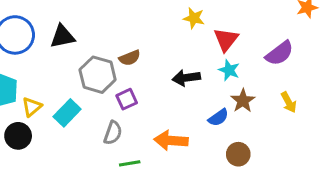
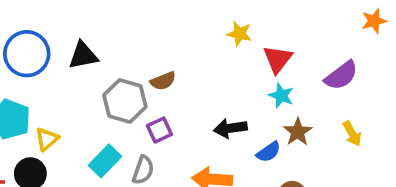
black arrow: (186, 78) -> (230, 128), moved
cyan rectangle: (67, 113) -> (105, 161), moved

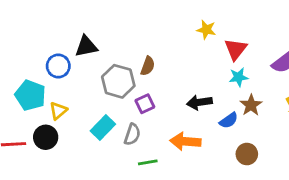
blue circle: (27, 54) -> (58, 66), moved, size x0.7
brown semicircle: (163, 81) -> (148, 66), turned -48
cyan star: (281, 95) -> (238, 77), turned -30

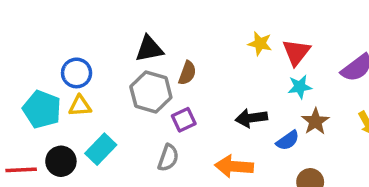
yellow star: (206, 30) -> (260, 44), moved
black triangle: (86, 46) -> (149, 49), moved
yellow triangle: (58, 111) -> (80, 106), moved, turned 36
cyan rectangle: (103, 127) -> (101, 149), moved

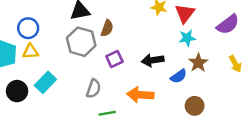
purple square: (184, 120) -> (114, 59), moved

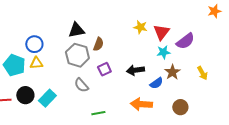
purple semicircle: (228, 24) -> (185, 41), moved
cyan rectangle: (45, 82) -> (47, 98), moved
gray semicircle: (93, 89) -> (81, 85), moved, turned 119
orange arrow: (140, 95) -> (141, 104), moved
brown circle: (195, 106) -> (180, 107), moved

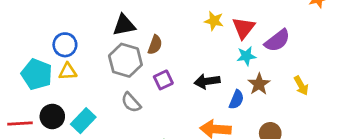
blue semicircle: (156, 83) -> (236, 100), turned -32

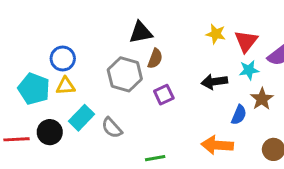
black triangle: (124, 25) -> (141, 33), moved
black arrow: (207, 81) -> (214, 82), moved
gray semicircle: (131, 102) -> (112, 128), moved
cyan rectangle: (83, 121) -> (82, 118), moved

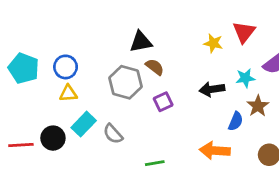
red triangle: (246, 41) -> (244, 32), moved
brown semicircle: (155, 59) -> (155, 67), turned -72
cyan pentagon: (34, 89) -> (24, 68), moved

